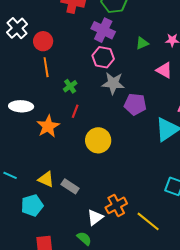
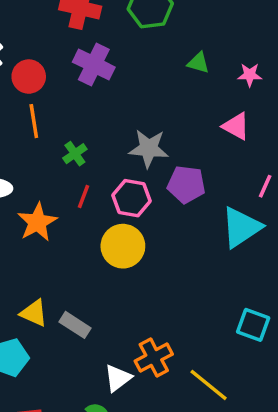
purple cross: (103, 30) -> (94, 65), moved
green triangle: (142, 43) -> (198, 63), moved, turned 40
pink hexagon: (103, 57) -> (131, 198), moved

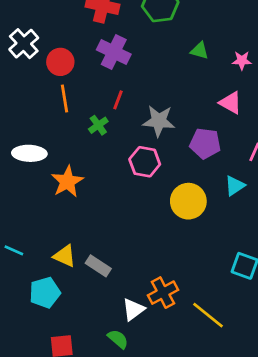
purple pentagon: (186, 184) -> (205, 143), moved
red line: (84, 196) -> (118, 100), moved
cyan triangle: (241, 227) -> (235, 186), size x0.6
yellow circle: (123, 246) -> (188, 201), moved

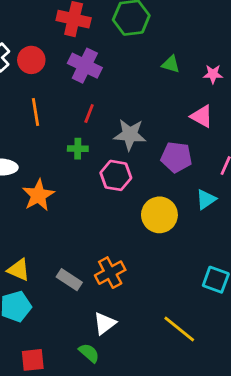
red circle: (60, 62) -> (31, 60), moved
green cross: (98, 125) -> (78, 149), moved, turned 36
yellow triangle: (65, 256) -> (19, 270), moved
orange cross: (163, 293) -> (110, 273), moved

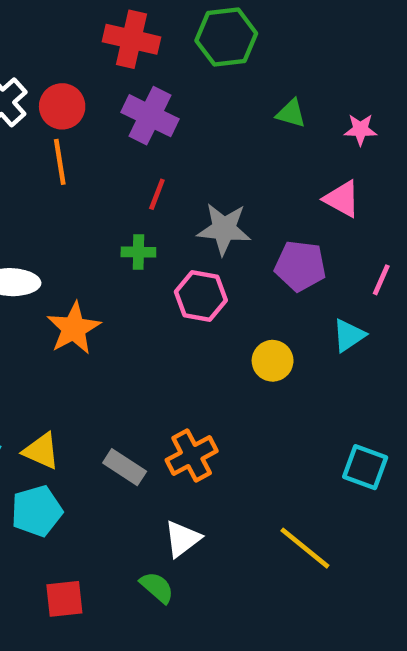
orange line: (36, 112) -> (60, 162), moved
yellow circle: (159, 215) -> (273, 361), size x0.7

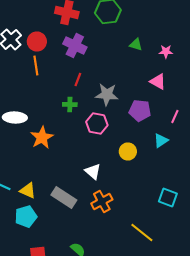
orange cross: (192, 456) -> (102, 202), moved
gray rectangle: (125, 467) -> (64, 198), size x1.4
white triangle: (182, 539) -> (93, 172), moved, turned -42

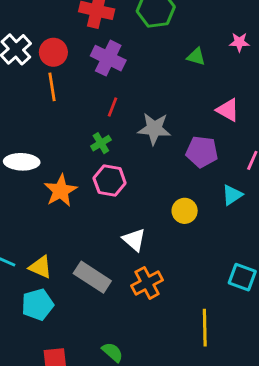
pink star: (166, 52) -> (239, 42), moved
green cross: (70, 104) -> (101, 143), turned -32
pink hexagon: (97, 124) -> (110, 181), moved
yellow line: (142, 232) -> (205, 328), turned 50

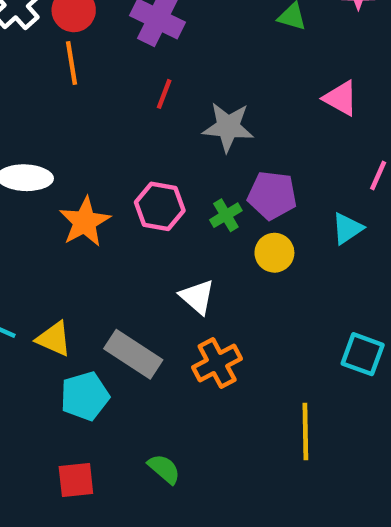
green cross: (101, 143) -> (226, 215), moved
purple pentagon: (202, 152) -> (272, 195), moved
cyan pentagon: (38, 305) -> (85, 396), moved

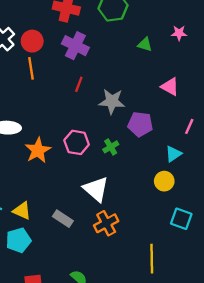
purple pentagon: (272, 195) -> (140, 124), moved
yellow circle: (274, 253) -> (164, 181), moved
white triangle: (197, 297) -> (96, 189), size x1.4
gray rectangle: (133, 354) -> (63, 219), size x0.7
cyan pentagon: (85, 396) -> (18, 240), moved

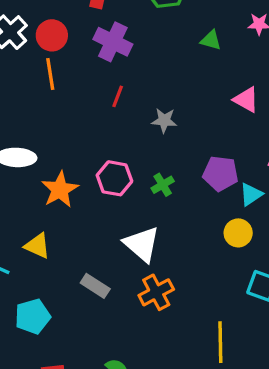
gray star: (112, 101) -> (164, 121), size x0.7
purple pentagon: (140, 124) -> (220, 173), moved
yellow triangle: (22, 211) -> (37, 246), moved

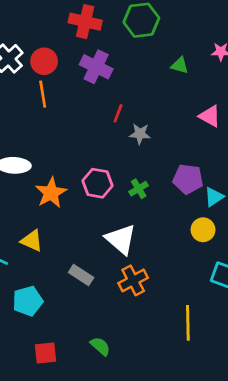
red line: (118, 96) -> (118, 113), moved

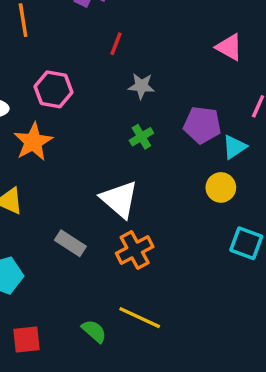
gray star: (140, 134) -> (141, 86), moved
pink hexagon: (98, 183) -> (53, 89), moved
yellow line: (188, 323) -> (140, 318), moved, turned -64

